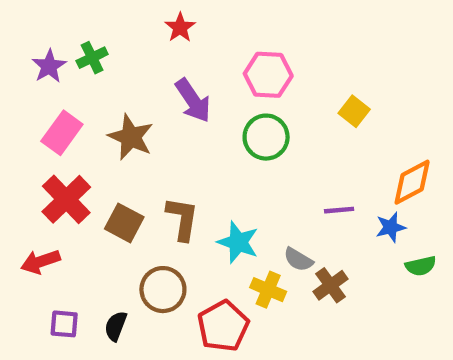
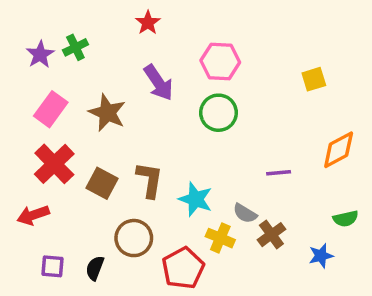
yellow square: (354, 111) -> (314, 79), moved, turned 35
blue star: (391, 227) -> (321, 256), moved

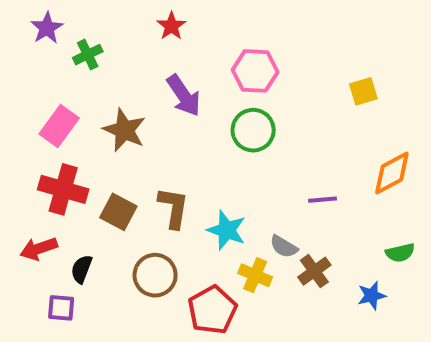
purple star: (40, 54) -> (47, 28), moved
red cross: (54, 164) -> (63, 189), turned -30
black semicircle: (95, 268) -> (82, 269), moved

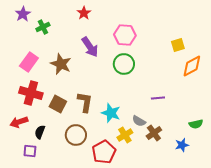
orange diamond: (392, 173) -> (192, 66), moved
yellow cross: (255, 275) -> (125, 135), turned 35

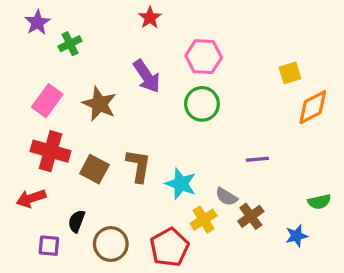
red star: (84, 13) -> (150, 18), moved
black semicircle: (40, 132) -> (77, 221), moved
brown circle: (76, 135) -> (111, 244), moved

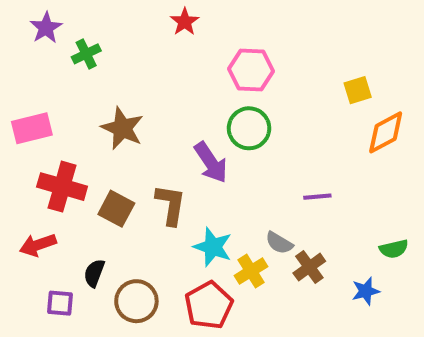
purple arrow: (147, 76) -> (211, 162), moved
pink rectangle: (47, 101) -> (32, 128), moved, turned 40
cyan star: (181, 184) -> (213, 247), moved

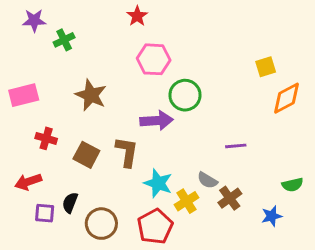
purple star: (46, 28) -> (34, 20), turned 30
pink hexagon: (251, 70) -> (154, 59), moved
purple arrow: (211, 162) -> (157, 121), turned -60
red cross: (62, 187) -> (46, 138), size x0.6
purple square: (60, 303) -> (45, 213), moved

